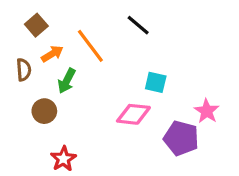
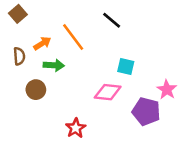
brown square: (36, 25) -> (18, 14), moved
green arrow: (67, 81) -> (54, 65), turned -114
red star: (63, 159) -> (76, 128), moved

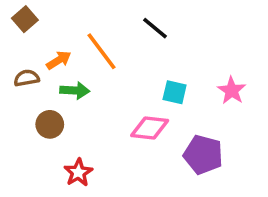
brown semicircle: (19, 56) -> (27, 78), turned -96
pink star: (167, 90) -> (232, 90), moved
red star: (76, 128) -> (78, 173), moved

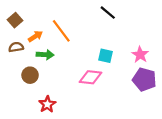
brown square: (25, 19) -> (15, 20), moved
black line: (155, 28) -> (108, 13), moved
purple pentagon: (203, 155) -> (144, 79), moved

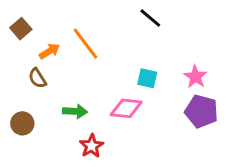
brown semicircle: (16, 47) -> (37, 78), moved, turned -112
green arrow: (45, 55) -> (75, 111), moved
brown circle: (30, 75) -> (22, 123), moved
red star: (47, 104) -> (92, 146), moved

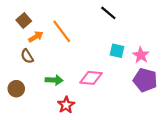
brown square: (21, 29) -> (24, 20), moved
cyan square: (147, 78) -> (117, 51), moved

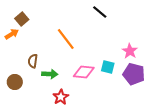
orange line: (62, 31) -> (66, 39), moved
orange arrow: (36, 37) -> (12, 34), moved
cyan square: (117, 51) -> (108, 67), moved
brown semicircle: (27, 56) -> (33, 61), moved, turned 40

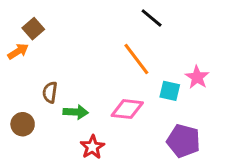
orange line: (66, 39) -> (136, 59), moved
cyan square: (108, 67) -> (170, 91), moved
purple pentagon: (134, 74) -> (183, 141), moved

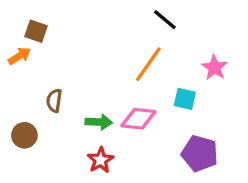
brown square: (33, 29) -> (36, 31), turned -30
orange line: (136, 59) -> (148, 64), turned 72
pink star: (197, 77) -> (215, 68), moved
green arrow: (76, 112) -> (99, 122), moved

